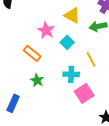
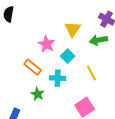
yellow triangle: (72, 15) -> (73, 29), turned 36
cyan cross: (71, 74) -> (58, 78), moved

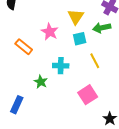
cyan square: (68, 56) -> (80, 39), moved, turned 32
orange rectangle: (33, 67) -> (24, 47), moved

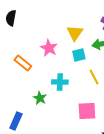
pink square: (88, 95) -> (87, 111), turned 30

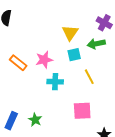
pink star: (49, 48) -> (44, 60), moved, turned 30
green star: (40, 98) -> (35, 120), moved

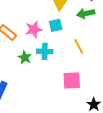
cyan square: (74, 55) -> (56, 25), moved
green star: (35, 120) -> (25, 57), moved

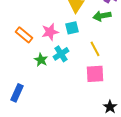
cyan cross: (45, 51) -> (61, 54), turned -35
pink square: (72, 80) -> (95, 74), moved

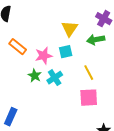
orange rectangle: (24, 35) -> (18, 47), moved
green star: (41, 60) -> (35, 76), moved

